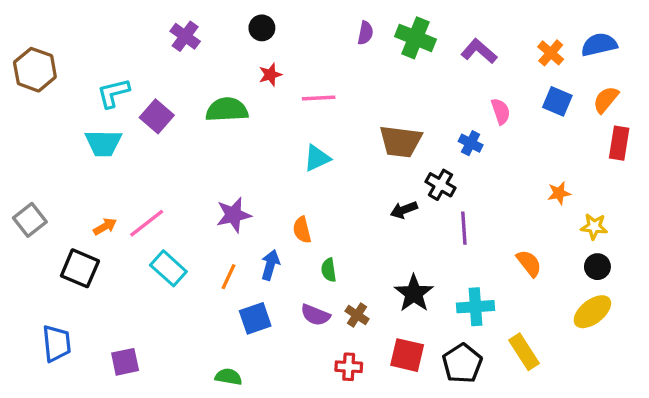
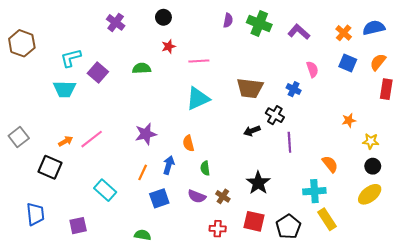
green semicircle: (227, 110) -> (142, 68), size x0.7
cyan triangle: (317, 158) -> (198, 98), size x1.4
cyan rectangle: (168, 268) -> (105, 190), moved
cyan cross: (476, 307) -> (314, 191), moved

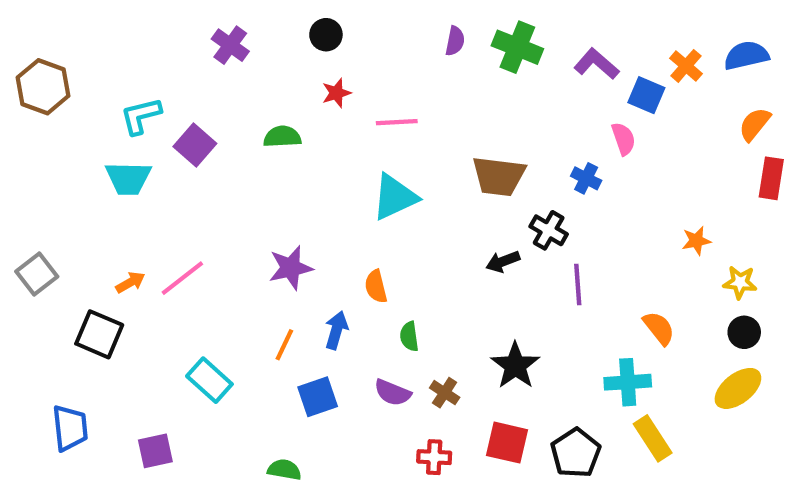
blue square: (348, 63) -> (646, 95), moved

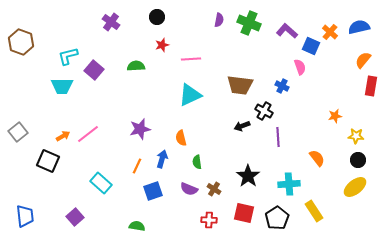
cyan cross: (628, 382) -> (289, 184), moved
blue trapezoid: (70, 428) -> (25, 216), moved
purple square: (155, 451) -> (75, 217), turned -30

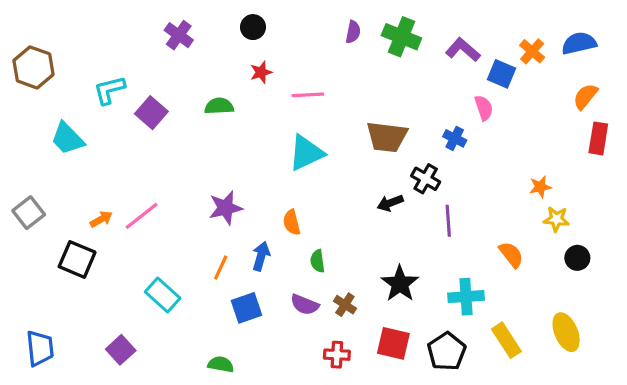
cyan trapezoid: (62, 86) -> (67, 138), moved, turned 45
yellow star: (356, 136) -> (556, 219), moved
yellow ellipse: (355, 187) -> (566, 332), moved, turned -75

